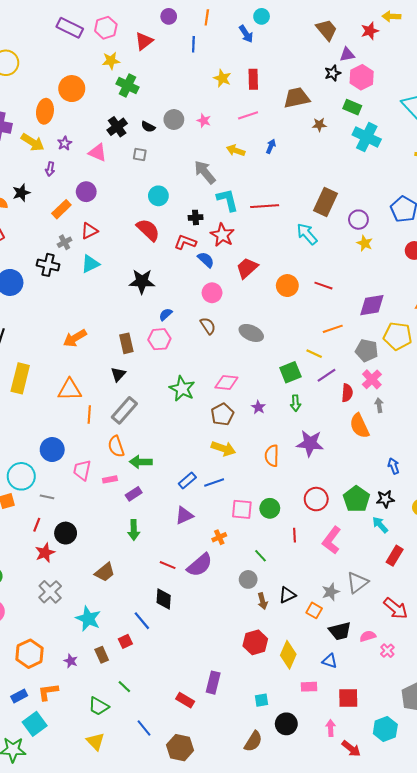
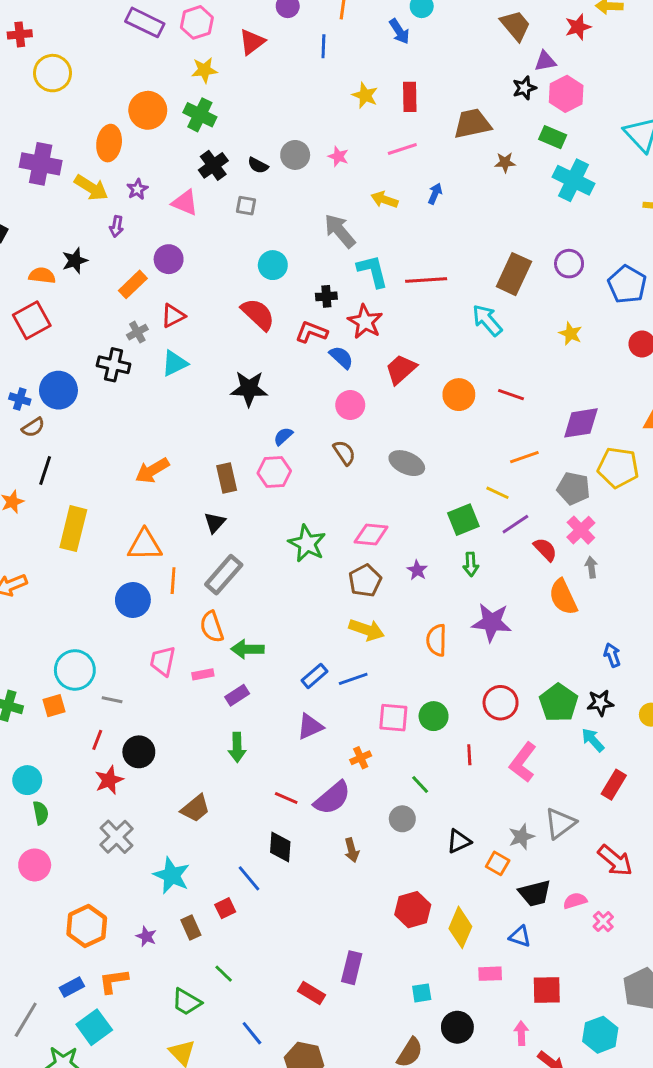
green cross: (127, 85) -> (200, 115), moved
purple circle: (358, 220) -> (569, 264), moved
red semicircle: (347, 393) -> (545, 549), turned -48
blue circle: (52, 450) -> (133, 600), moved
brown arrow: (263, 601) -> (352, 850), moved

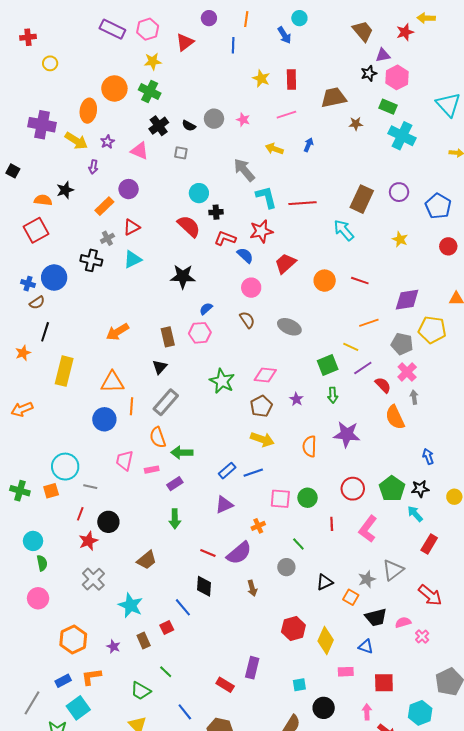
yellow circle: (53, 73) -> (50, 63), size x0.6
black cross: (326, 296) -> (216, 212), moved
red star: (365, 322) -> (261, 231), turned 30

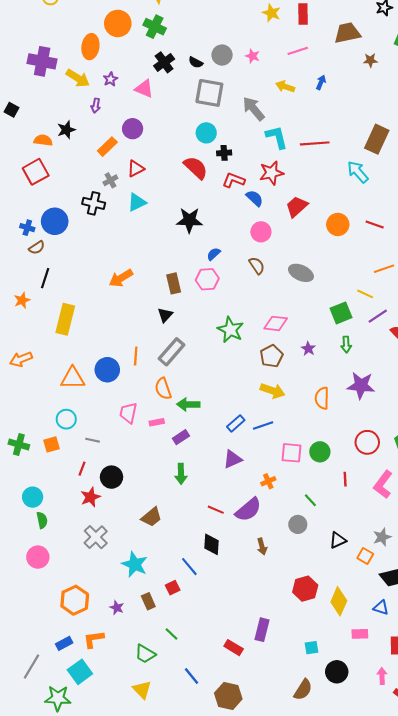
gray square: (181, 153) -> (209, 93), moved, size x2.0
orange triangle: (112, 382) -> (73, 378), moved
cyan circle: (65, 467) -> (66, 419), size x0.7

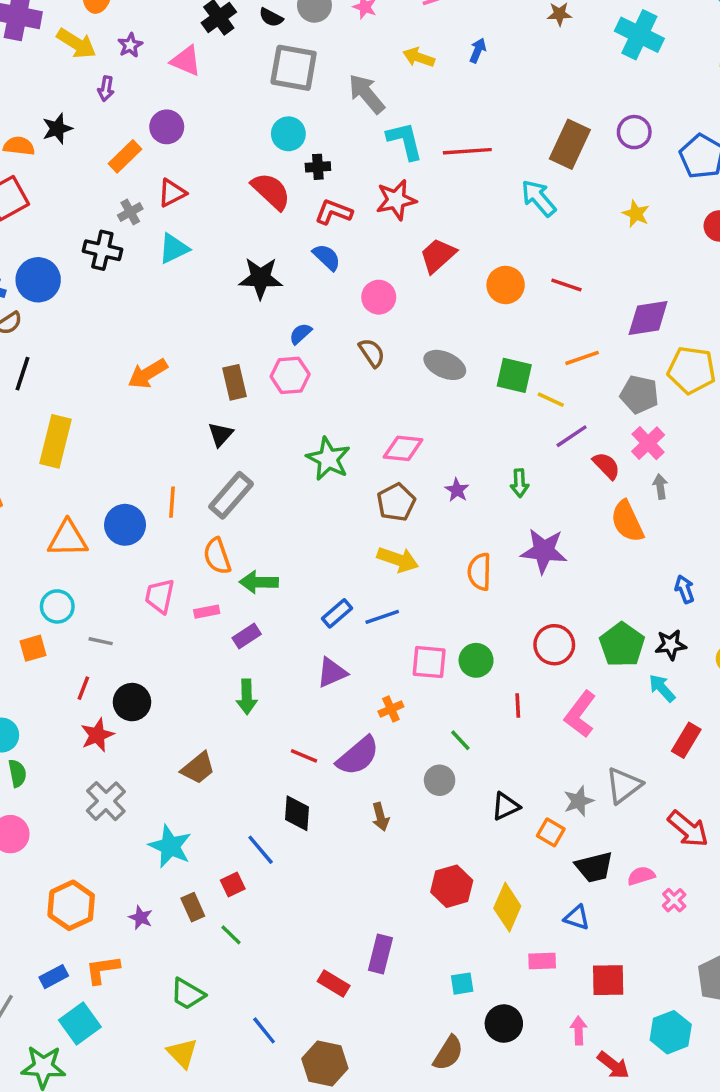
blue semicircle: (255, 198) -> (327, 257), moved
green square: (341, 313) -> (514, 375), moved, turned 35
green line: (171, 634) -> (231, 935), moved

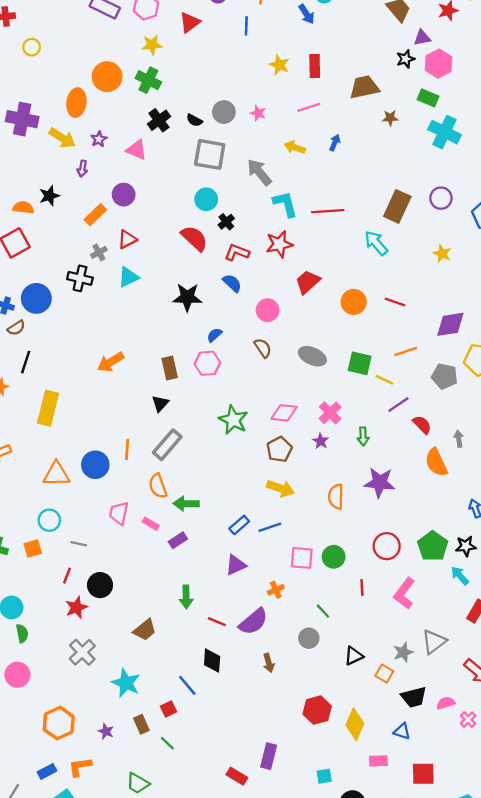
black cross: (318, 167) -> (226, 222), turned -35
pink cross: (648, 443) -> (330, 413), moved
pink rectangle: (207, 612) -> (151, 524), turned 42
green arrow: (247, 697) -> (186, 597), moved

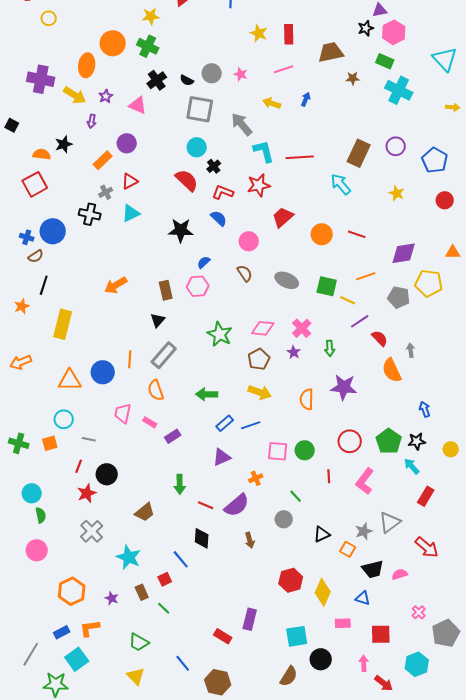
green arrow: (186, 504) -> (207, 394), moved
pink cross: (468, 720) -> (419, 612), moved
cyan square: (324, 776) -> (297, 636), size x1.6

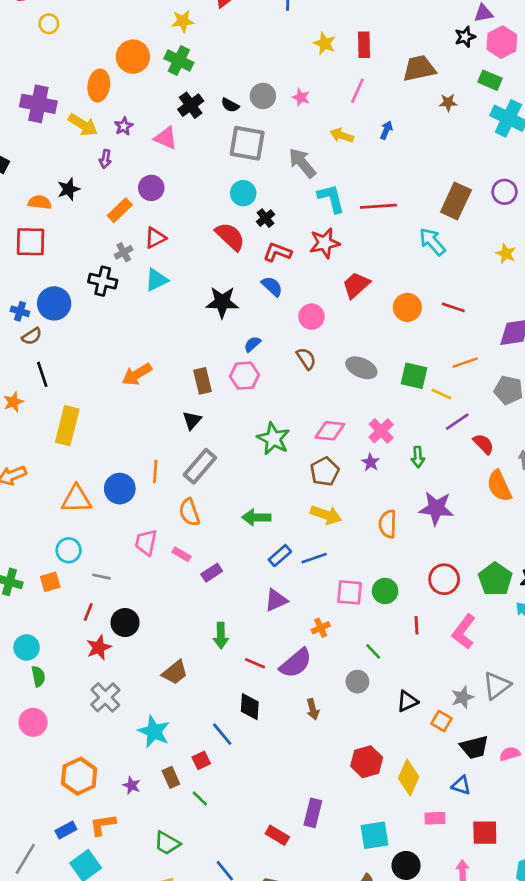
pink line: (284, 69) -> (357, 91), turned -48
red square: (35, 184) -> (30, 242), turned 30
black line: (44, 285) -> (42, 374), turned -36

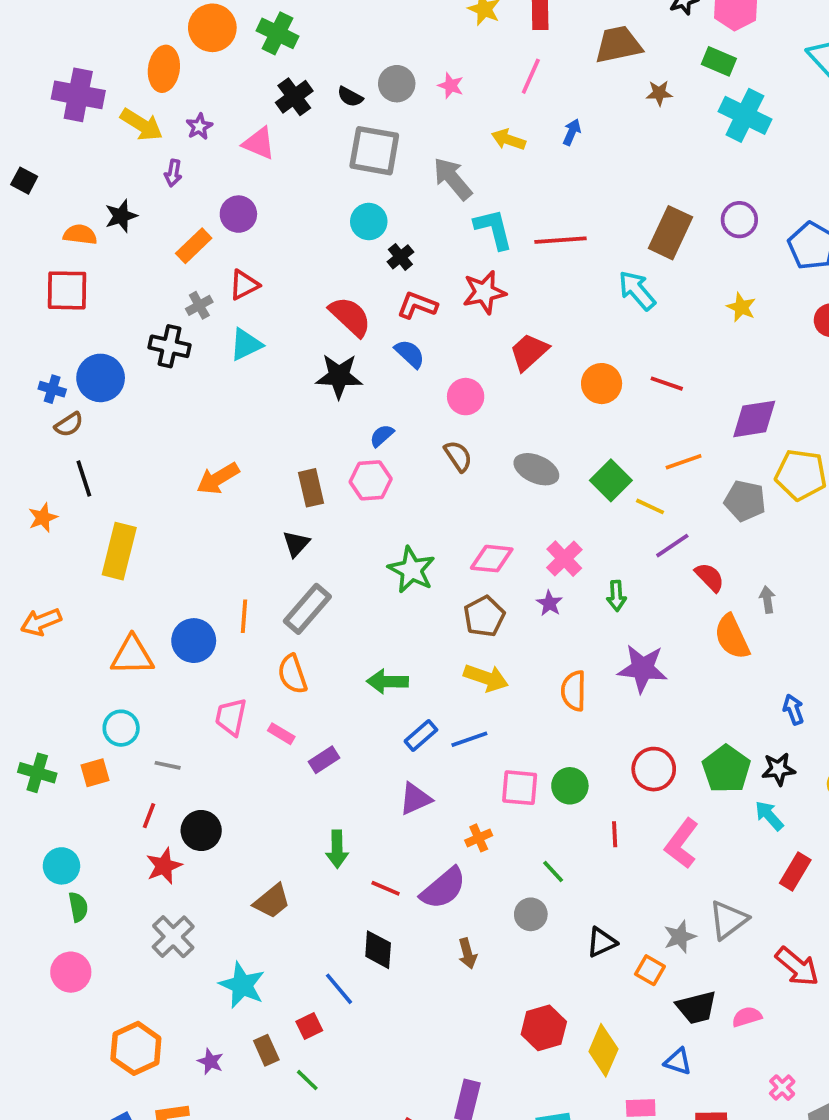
red semicircle: (230, 236) -> (350, 316), moved
green square: (414, 376) -> (611, 480), turned 32

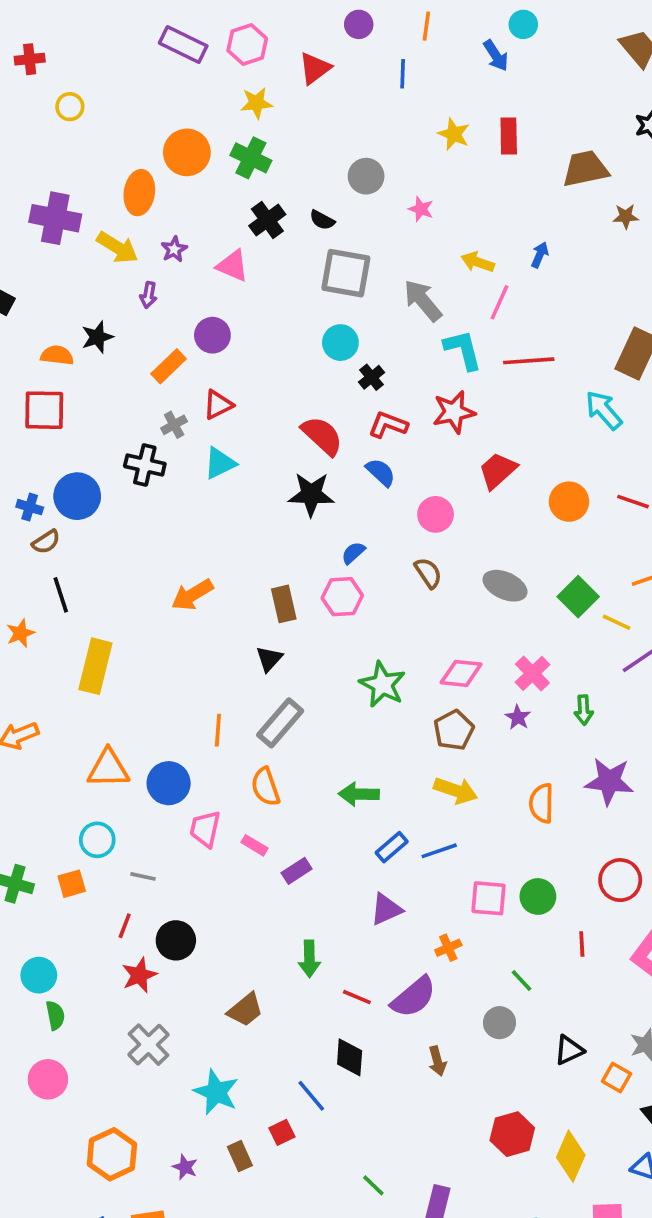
pink line: (531, 76) -> (500, 302), moved
gray circle: (397, 84) -> (366, 176), moved
blue circle: (194, 641) -> (169, 783), moved
green line: (307, 1080) -> (373, 1185), moved

